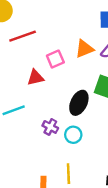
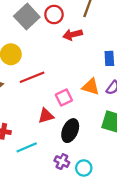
orange triangle: (84, 49) -> (91, 87), turned 42
black ellipse: (79, 103) -> (70, 131), moved

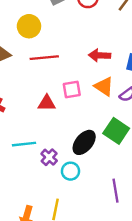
red arrow: (73, 35) -> (100, 55), moved
black ellipse: (70, 131) -> (84, 142), moved
cyan line: (27, 147) -> (24, 144), moved

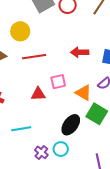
orange triangle: (104, 86) -> (83, 93), moved
purple cross: (49, 157) -> (41, 152), moved

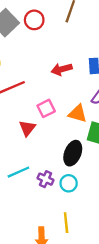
red triangle: (38, 94) -> (27, 128), turned -35
purple cross: (41, 152) -> (46, 179), moved

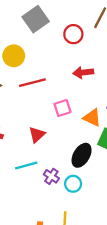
red circle: (34, 20) -> (73, 34), moved
red triangle: (27, 128) -> (37, 135), moved

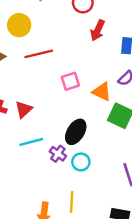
red arrow: (83, 72) -> (98, 30), moved, turned -60
red triangle: (37, 135) -> (24, 109), moved
black ellipse: (82, 155) -> (76, 132), moved

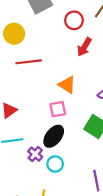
pink square: (70, 81) -> (58, 109), moved
orange triangle: (102, 92) -> (67, 85), moved

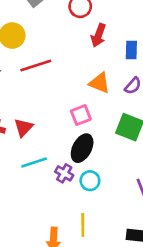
orange triangle: (67, 85) -> (100, 83), moved

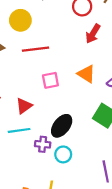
pink square: (81, 115) -> (50, 80), moved
red triangle: (23, 128) -> (24, 106), moved
purple cross: (64, 173) -> (43, 144), turned -35

